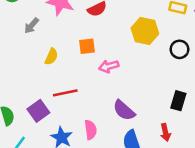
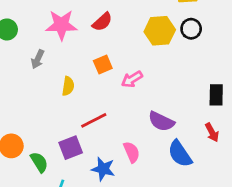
black circle: (179, 49) -> (191, 29), moved
purple square: (38, 111) -> (71, 148), turned 30

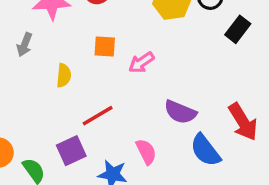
orange square: (103, 64) -> (105, 47), turned 30
black rectangle: (216, 95) -> (238, 29), moved, turned 40
red arrow: (212, 132) -> (243, 122), size x1.6

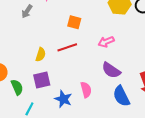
pink arrow: (141, 62) -> (106, 42), moved
yellow semicircle: (64, 75) -> (41, 55), moved
red line: (98, 116) -> (67, 47), moved

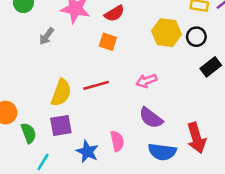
orange square: (74, 22) -> (108, 42), moved
yellow semicircle: (41, 55) -> (61, 93), size x1.5
blue semicircle: (121, 96) -> (162, 152), turned -60

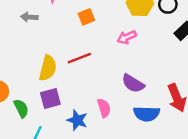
gray arrow: (47, 36) -> (29, 17), turned 63
orange square: (108, 42) -> (86, 17), turned -35
pink arrow: (146, 81) -> (127, 37), moved

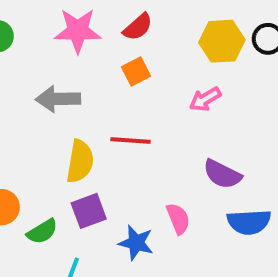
gray arrow: (29, 17) -> (58, 99), moved, size x1.5
red line: (79, 58) -> (130, 140), turned 30
green semicircle: (21, 108) -> (42, 231), turned 90

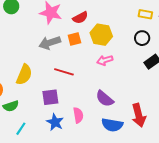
yellow hexagon: (222, 41) -> (101, 35), moved
gray arrow: (58, 99) -> (50, 43), moved, turned -30
yellow semicircle: (80, 161) -> (24, 75), moved
purple square: (89, 211) -> (50, 97), moved

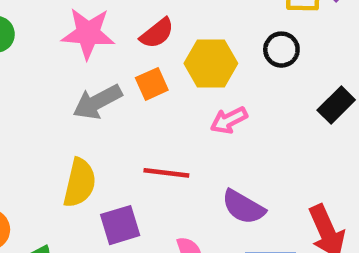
black circle: (142, 38) -> (281, 50), moved
red line: (64, 72) -> (166, 173), moved
yellow semicircle: (24, 75) -> (80, 183), moved

